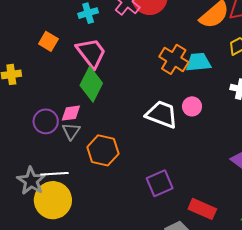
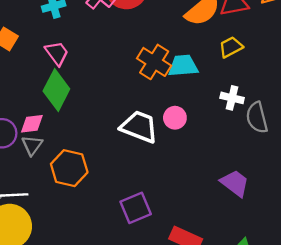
pink trapezoid: (91, 53) -> (57, 53), size x0.7

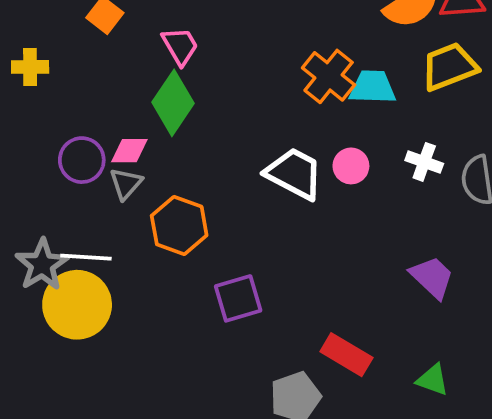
yellow trapezoid: (231, 47) -> (449, 67), size x1.5
white cross: (232, 98) -> (424, 162), moved
purple square: (136, 208) -> (238, 298), moved

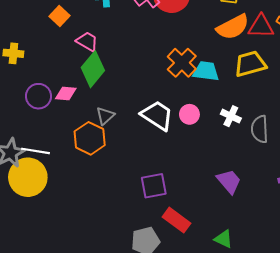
pink trapezoid: (180, 46) -> (87, 41), moved, turned -35
yellow cross: (30, 67) -> (13, 53), moved
gray triangle: (126, 184) -> (105, 116), moved
purple square: (238, 298) -> (154, 186), moved

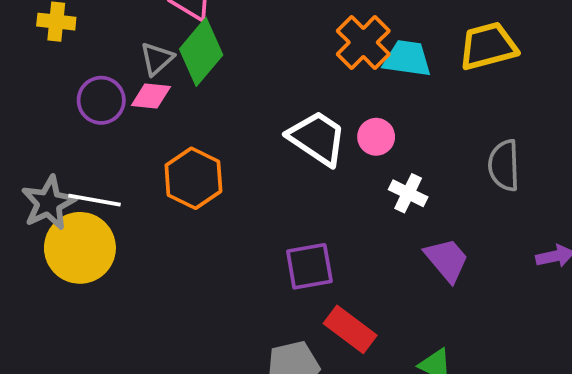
gray triangle: (105, 116) -> (157, 59), moved
white cross: (231, 116) -> (408, 193), moved

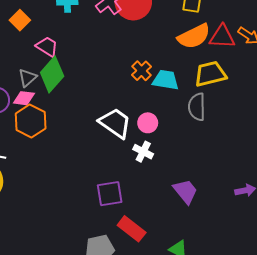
orange cross: (363, 42) -> (142, 71), size x0.7
gray semicircle: (504, 165) -> (197, 107), moved
orange hexagon: (193, 178) -> (31, 121), moved
white cross: (408, 193) -> (143, 152), moved

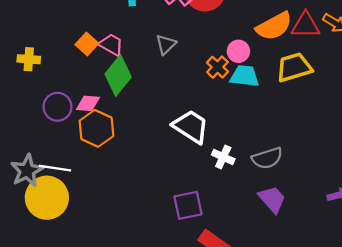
orange square: (20, 20) -> (87, 44), moved
gray triangle: (28, 78) -> (166, 44), moved
gray semicircle: (197, 107) -> (267, 158), moved, turned -104
pink circle: (148, 123) -> (238, 51), moved

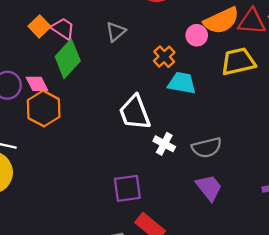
pink circle: (238, 51) -> (197, 35), moved
cyan trapezoid: (245, 76) -> (182, 83), moved
pink diamond: (88, 103) -> (37, 84), turned 55
white trapezoid: (191, 127) -> (135, 112), turned -147

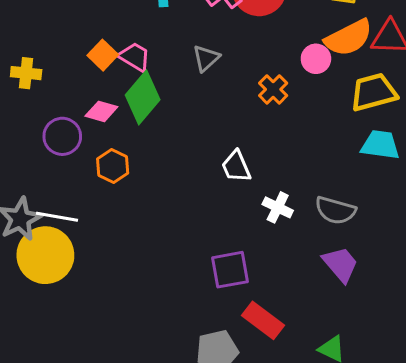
cyan trapezoid: (182, 83) -> (380, 145), moved
pink diamond: (37, 84) -> (101, 111), moved, turned -45
orange hexagon: (44, 109) -> (113, 166), size x0.7
white trapezoid: (135, 112) -> (236, 167), size x0.7
gray semicircle: (207, 148) -> (335, 210), turned 32

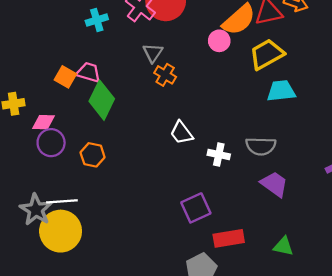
gray triangle: (206, 58) -> (153, 53), moved
orange cross: (273, 89) -> (165, 75), moved
pink diamond: (101, 111) -> (44, 122), moved
red rectangle: (263, 320) -> (229, 238), turned -32

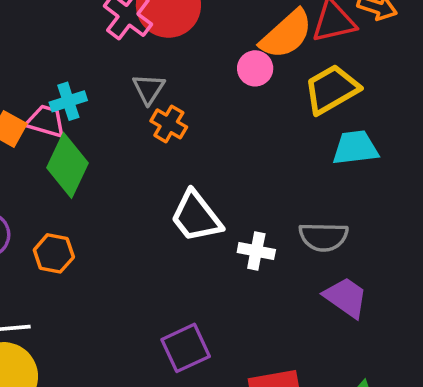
cyan cross: (97, 20) -> (68, 101), moved
white trapezoid: (181, 133) -> (196, 217), size x1.4
purple square: (196, 208) -> (186, 348), moved

